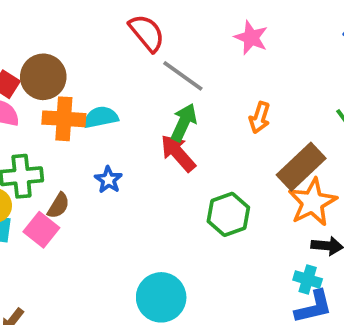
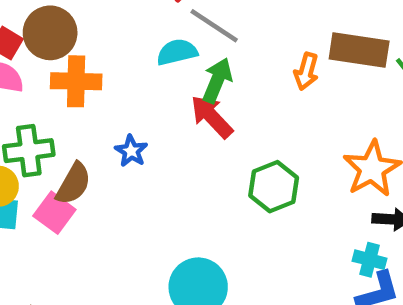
cyan semicircle: (101, 117) -> (177, 52), moved
brown rectangle: (301, 167) -> (359, 50), moved, turned 54
brown semicircle: (58, 206) -> (73, 184), size x1.4

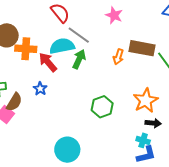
cyan semicircle: (177, 52) -> (62, 46), size x1.4
orange cross: (76, 81) -> (26, 49), moved
red arrow: (212, 117) -> (48, 62), moved

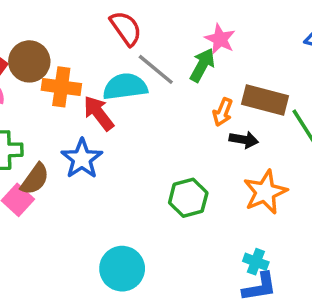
green arrow: (79, 59) -> (202, 65), moved
blue star: (40, 89) -> (82, 159), size x1.6
black arrow: (153, 123) -> (244, 140), moved

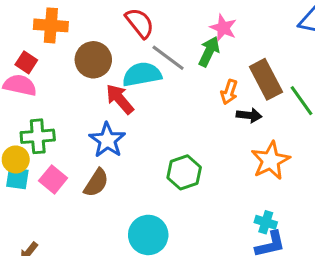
brown circle: (29, 61) -> (93, 60), moved
orange cross: (61, 87) -> (51, 25), moved
brown rectangle: (265, 100) -> (266, 79), turned 51
brown semicircle: (35, 179) -> (96, 183), moved
green hexagon: (188, 198) -> (184, 172), moved

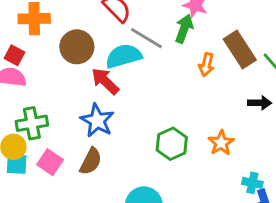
black arrow: (249, 115) -> (260, 103), moved
orange star: (271, 160) -> (221, 143), moved, size x0.7

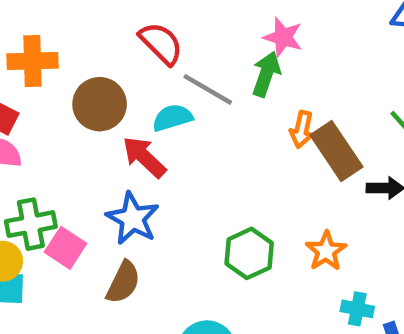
brown rectangle: (240, 49) -> (336, 151), moved
cyan semicircle: (124, 56) -> (172, 118), size x0.7
pink square: (50, 162) -> (66, 248), moved
cyan cross: (252, 183) -> (357, 309), moved

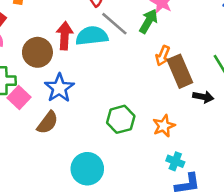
brown circle: (100, 104) -> (37, 52), moved
cyan semicircle: (172, 118) -> (92, 36), size x1.4
red arrow: (144, 157) -> (65, 36), moved, turned 40

